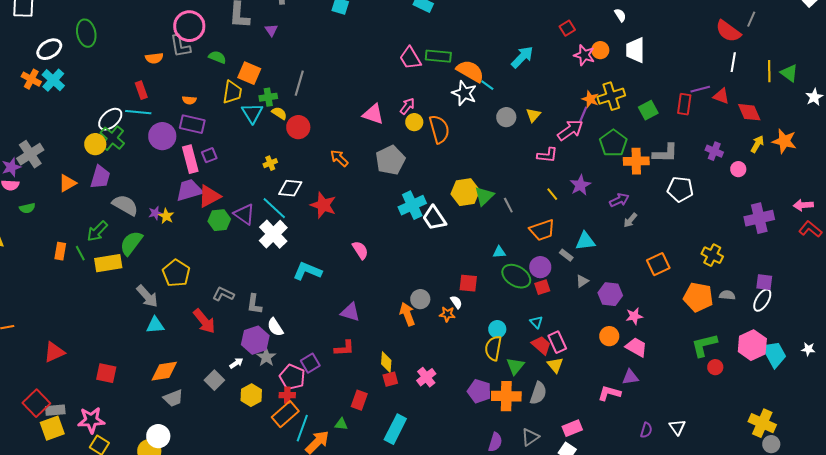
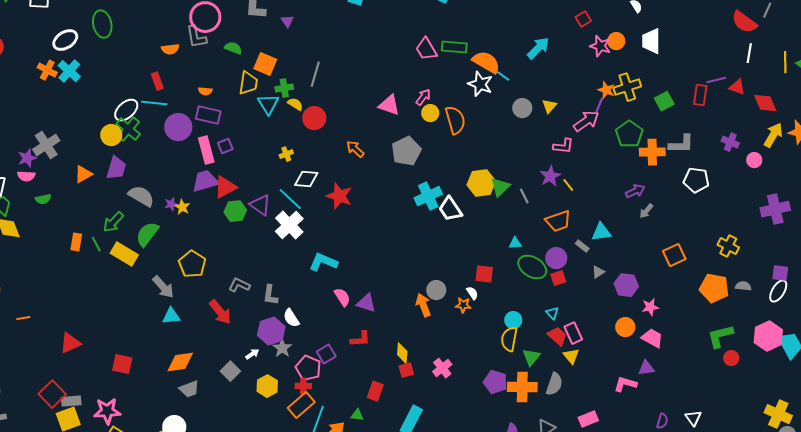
yellow arrow: (757, 144) -> (773, 135), size x1.4
purple star: (580, 185) -> (550, 176), moved
pink semicircle: (360, 250) -> (342, 297), moved
yellow rectangle: (108, 263) -> (124, 254), turned 40

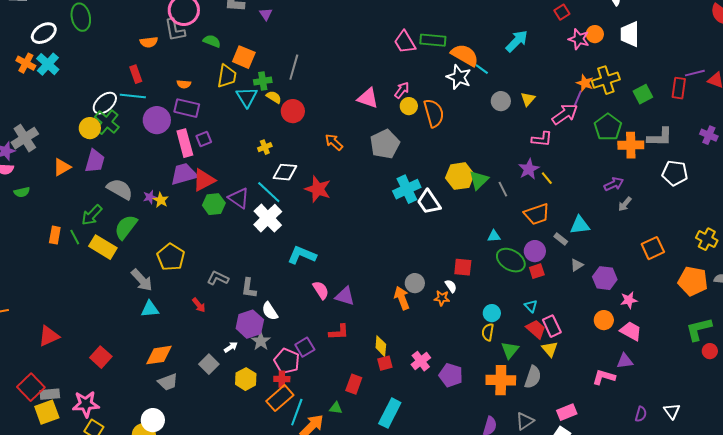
red arrow: (220, 312) -> (199, 305), size x0.6
yellow semicircle: (509, 339) -> (488, 332), size x0.7
red square: (122, 364) -> (101, 357), turned 30
purple pentagon: (495, 382) -> (451, 375), moved

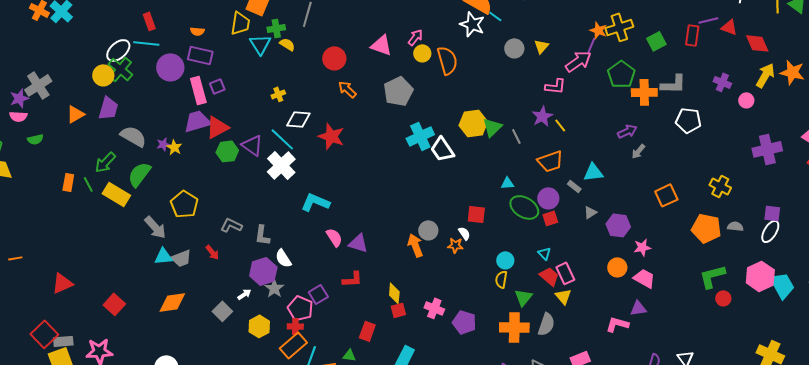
red circle: (293, 111) -> (334, 58), moved
pink cross: (421, 361) -> (434, 308), turned -30
gray trapezoid: (168, 382) -> (181, 258), moved

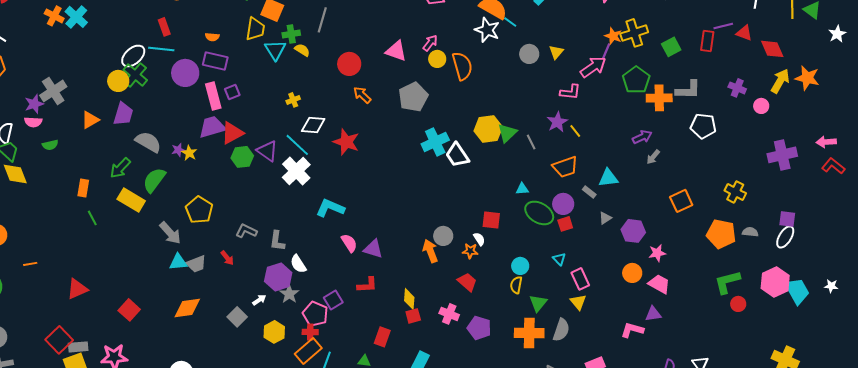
green line: (88, 184) -> (92, 218), moved
red trapezoid: (549, 276) -> (467, 282), moved

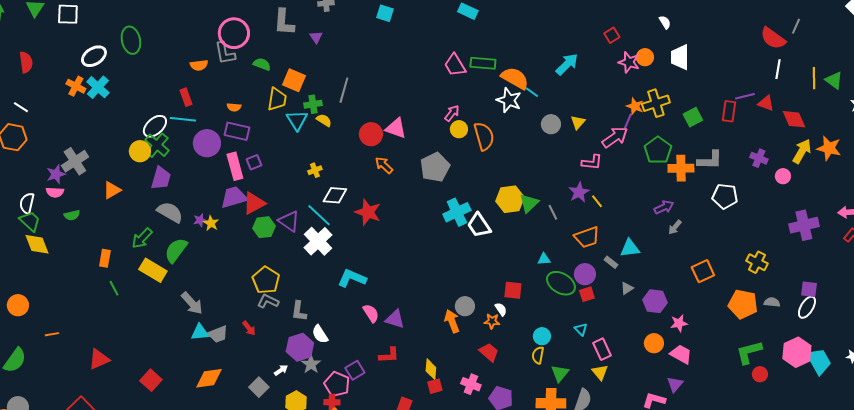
pink triangle: (396, 51) -> (396, 128), moved
purple trapezoid: (123, 114) -> (161, 178), moved
yellow pentagon: (199, 210) -> (266, 280), moved
purple triangle: (653, 314) -> (675, 384), turned -42

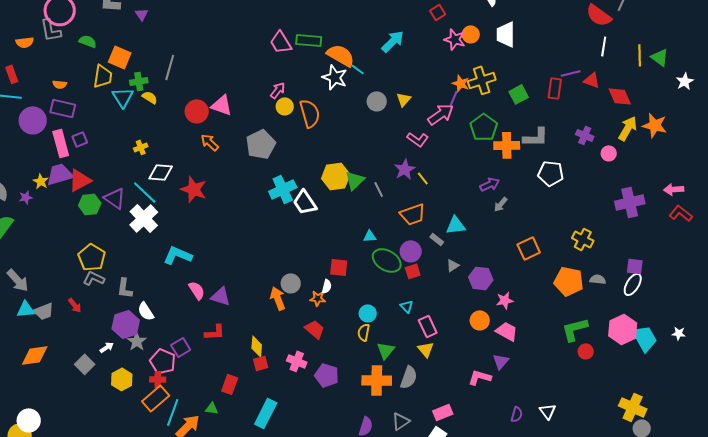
pink L-shape: (592, 162) -> (418, 139), turned 30
yellow star: (211, 223) -> (41, 181), moved
white semicircle: (501, 309) -> (327, 286), turned 48

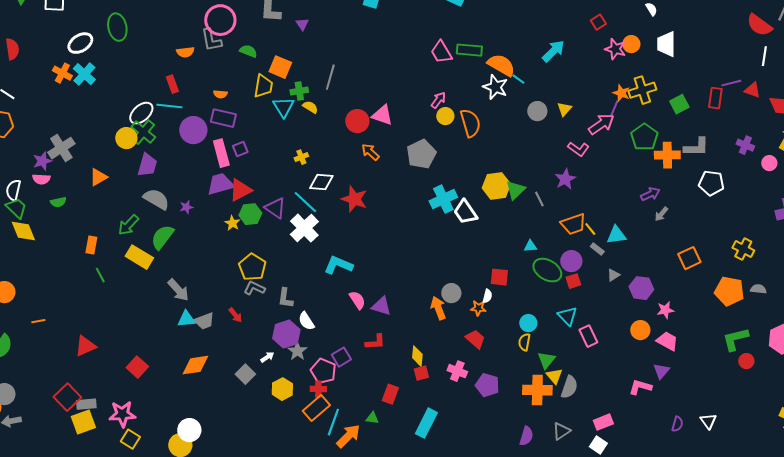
yellow line: (423, 178) -> (590, 229), moved
yellow star: (41, 181) -> (232, 223), moved
cyan triangle: (407, 306) -> (567, 316), size x1.5
yellow triangle: (426, 349) -> (554, 376), moved

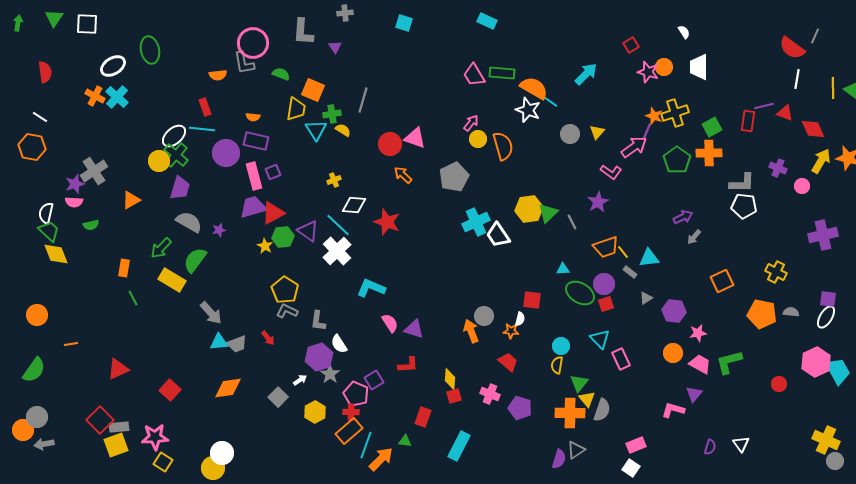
gray L-shape: (696, 147) -> (742, 183), moved
orange cross: (667, 155) -> (709, 153), moved
green L-shape: (735, 339) -> (729, 362), moved
gray triangle: (561, 431) -> (576, 450), moved

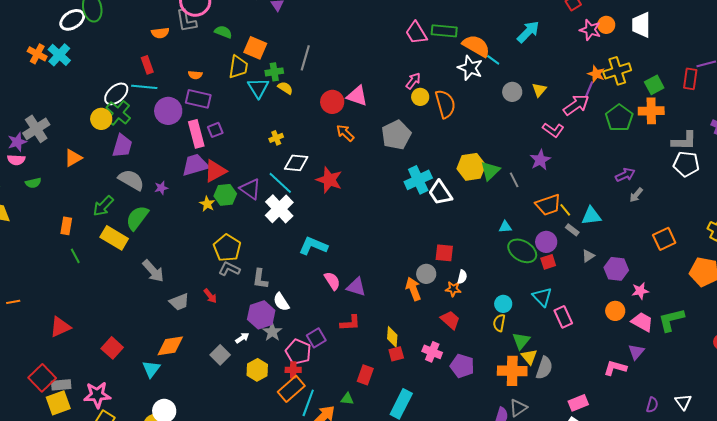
white ellipse: (113, 66) -> (72, 20), moved
red square: (532, 300) -> (444, 253), moved
cyan triangle: (219, 342) -> (151, 369), moved, turned -48

